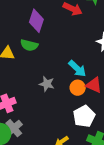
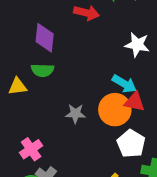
cyan arrow: (77, 69) -> (124, 84), moved
orange circle: (78, 88) -> (115, 110), size x1.6

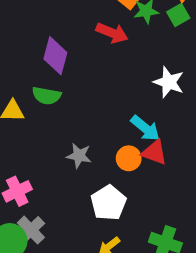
orange circle: (115, 110) -> (129, 158), size x0.6
white pentagon: (131, 144) -> (108, 203), moved

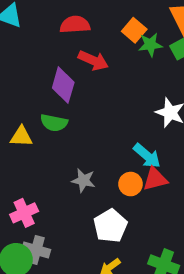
red arrow: (112, 33) -> (93, 60), moved
red triangle: (154, 152) -> (155, 179), turned -36
gray cross: (31, 230) -> (36, 250), turned -32

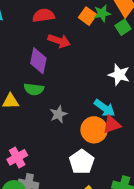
green star: (150, 45) -> (102, 13), moved
gray star: (83, 180) -> (58, 114), moved, turned -30
orange circle: (130, 184) -> (94, 130), size x1.5

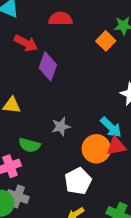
orange square: (88, 16) -> (106, 41), moved
red arrow: (59, 41) -> (26, 43), moved
green semicircle: (34, 89) -> (29, 145), moved

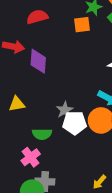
orange square: (106, 41) -> (82, 25), turned -35
white pentagon: (78, 181) -> (75, 123), moved, turned -30

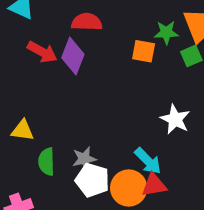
purple diamond: (38, 61) -> (73, 56), moved
green semicircle: (42, 134) -> (46, 162), moved, turned 72

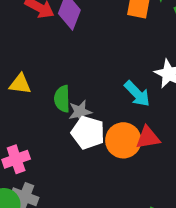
cyan arrow: (148, 161) -> (137, 94), moved
green semicircle: (46, 162) -> (62, 99), moved

